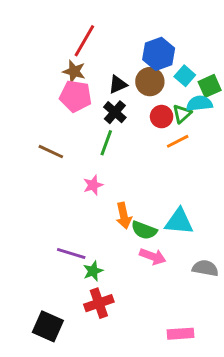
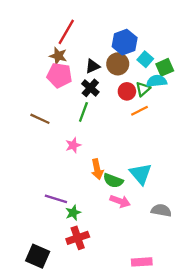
cyan triangle: (179, 221) -> (141, 174), turned 45

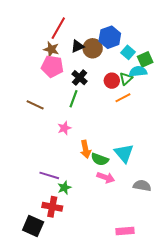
brown circle: (118, 64) -> (93, 48), moved
black triangle: (93, 66) -> (77, 46), moved
red cross: (78, 238) -> (52, 207), moved, turned 30

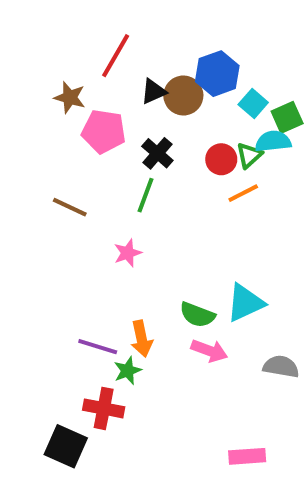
brown star: (51, 49) -> (70, 97), moved
orange arrow: (86, 149) -> (142, 339), moved
cyan triangle: (124, 153) -> (245, 303), turned 45

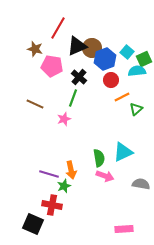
blue hexagon: (217, 74) -> (105, 59), moved
black triangle: (153, 92) -> (77, 46), size x1.5
green triangle: (249, 155) -> (136, 109), moved
pink star: (128, 253) -> (64, 119), moved
green semicircle: (197, 315) -> (99, 158), turned -120

